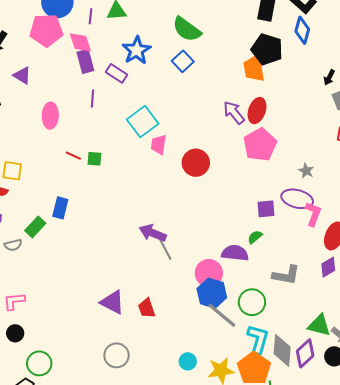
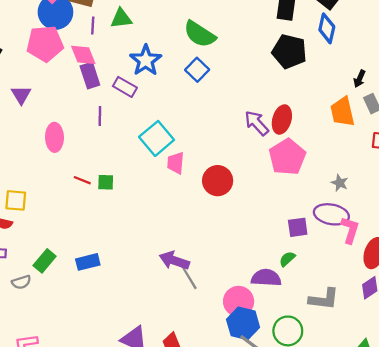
orange trapezoid: (254, 68) -> (342, 112), moved
purple triangle: (22, 75) -> (21, 95), turned 30
blue rectangle: (60, 208) -> (88, 262), moved, turned 65

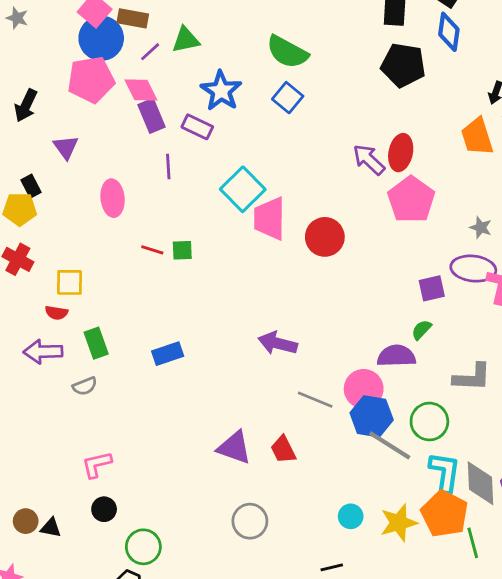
purple line: (93, 26) -> (150, 52), turned 49
pink trapezoid: (176, 163) -> (270, 219), size x1.5
green rectangle: (45, 261) -> (96, 343), moved, turned -55
gray line: (188, 276) -> (315, 400), moved, turned -32

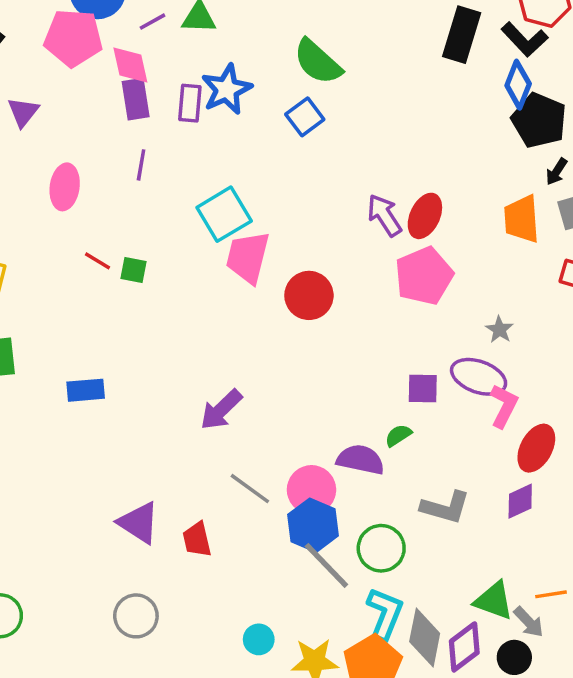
black pentagon: (403, 65) -> (539, 120), moved
purple rectangle: (197, 127) -> (190, 103), moved, turned 56
purple arrow: (278, 343) -> (221, 410), turned -72

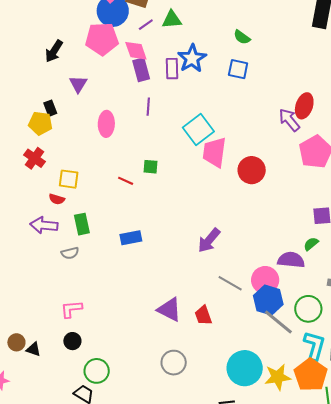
green semicircle: (318, 62) -> (242, 37), size x0.6
blue square: (305, 117) -> (238, 69), turned -35
red ellipse: (425, 216) -> (304, 106), moved
red line: (97, 261) -> (126, 181), moved
cyan circle: (259, 639) -> (245, 368), size x2.0

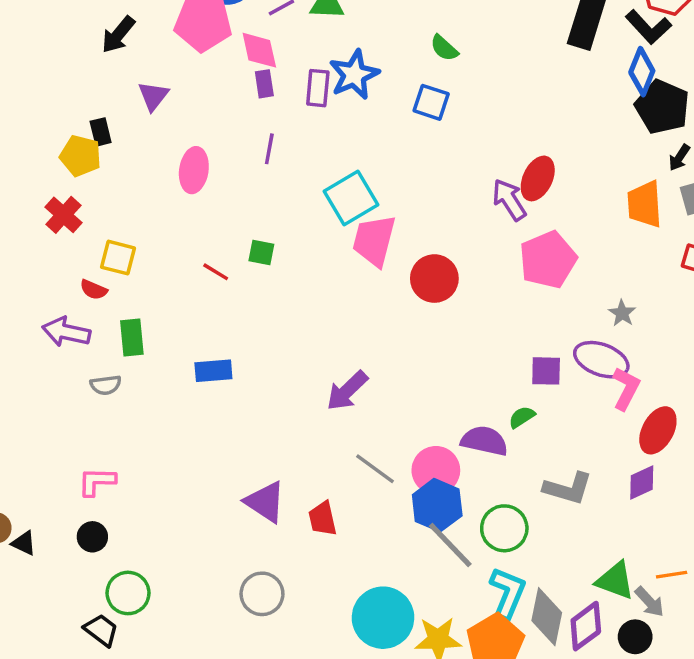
purple rectangle: (141, 70) -> (264, 84), size x0.7

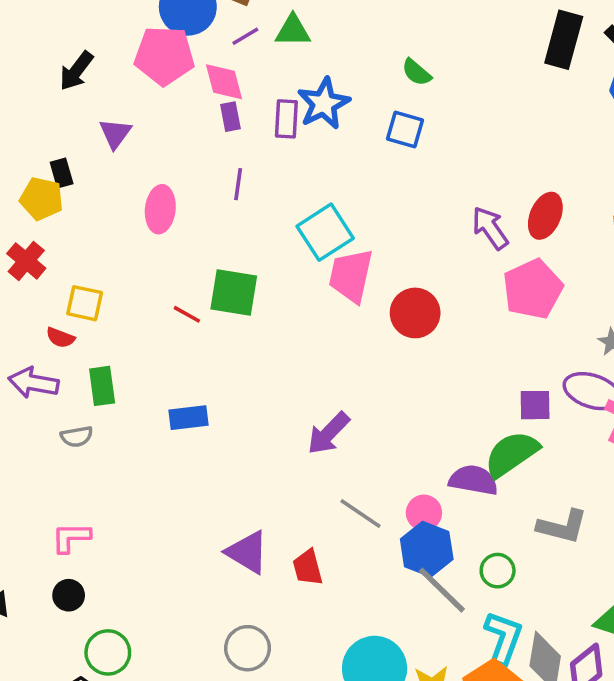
red ellipse: (538, 178) -> (545, 216), moved
green square: (261, 252) -> (234, 292), size x1.8
green semicircle: (522, 417) -> (512, 454), size x2.0
pink circle: (436, 470) -> (424, 513), size x0.7
green circle: (504, 528) -> (498, 571), size x0.7

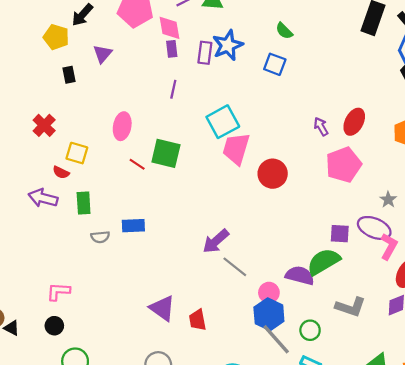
yellow pentagon: (42, 199) -> (56, 37), moved
pink ellipse: (160, 209) -> (122, 126), moved
purple arrow: (490, 228) -> (321, 127), size x0.7
gray semicircle: (77, 437) -> (100, 237), moved
gray line: (361, 514) -> (235, 267), moved

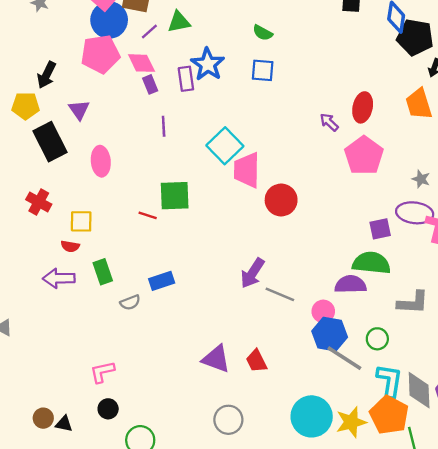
black rectangle: (69, 75) -> (50, 142), size x2.0
pink ellipse: (122, 126) -> (101, 161), moved
red circle: (273, 174) -> (281, 200), moved
green semicircle: (324, 262) -> (371, 263), turned 52

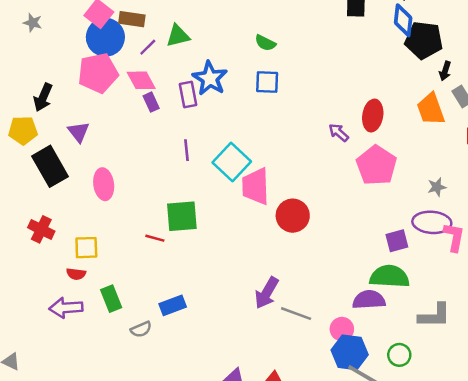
purple line: (164, 126) -> (187, 150), moved
gray star: (421, 179) -> (437, 187), turned -30

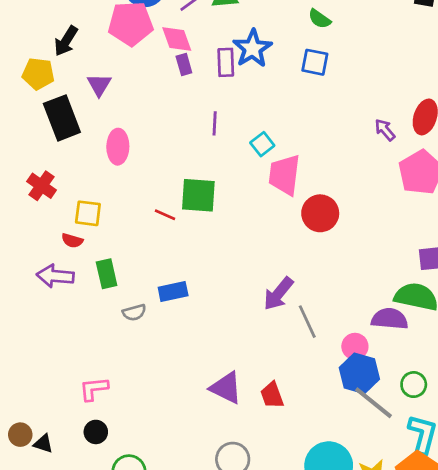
cyan square: (232, 162) -> (262, 144), size x0.6
gray line: (296, 314) -> (307, 322), turned 36

